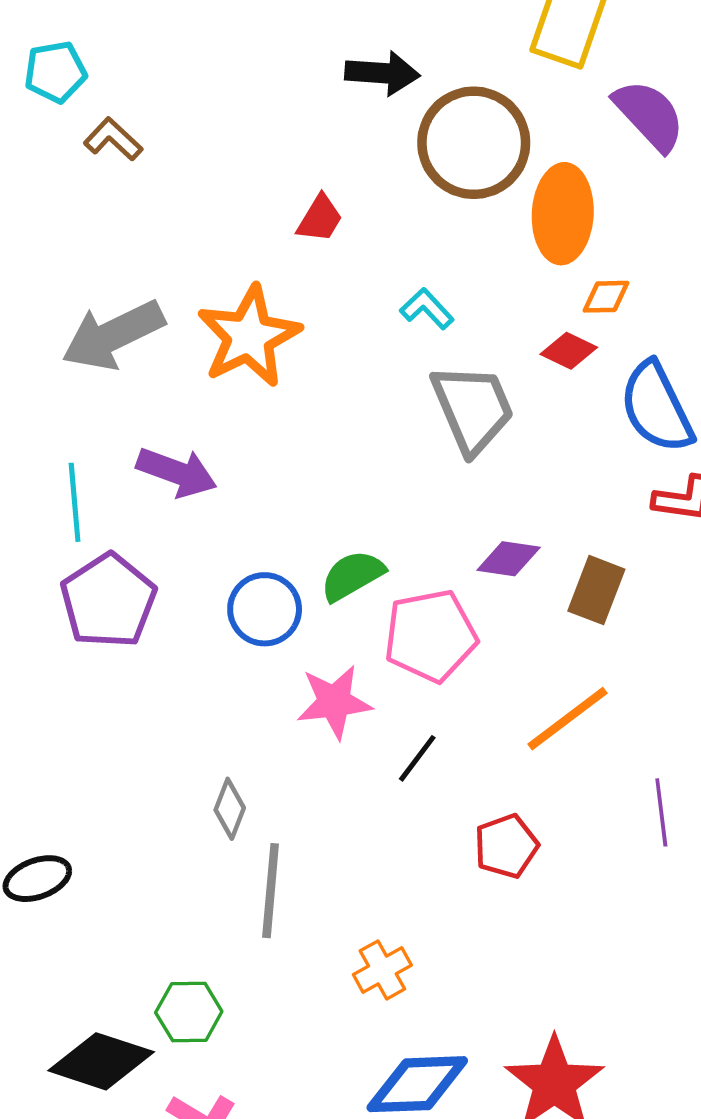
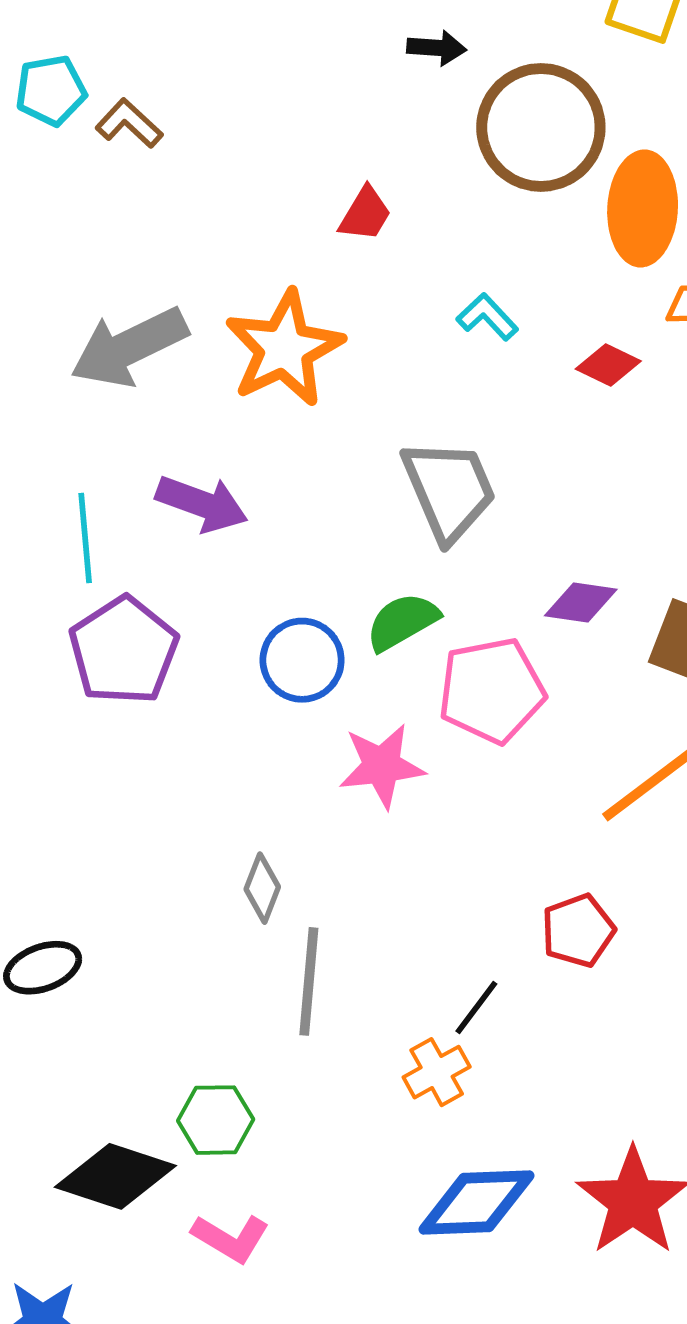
cyan pentagon: (55, 72) -> (51, 90), moved
black arrow: (382, 73) -> (437, 48), size x0.7
red diamond: (569, 351) -> (608, 365), moved
gray trapezoid: (473, 408) -> (449, 490), moved
black line: (417, 758) -> (476, 1008), moved

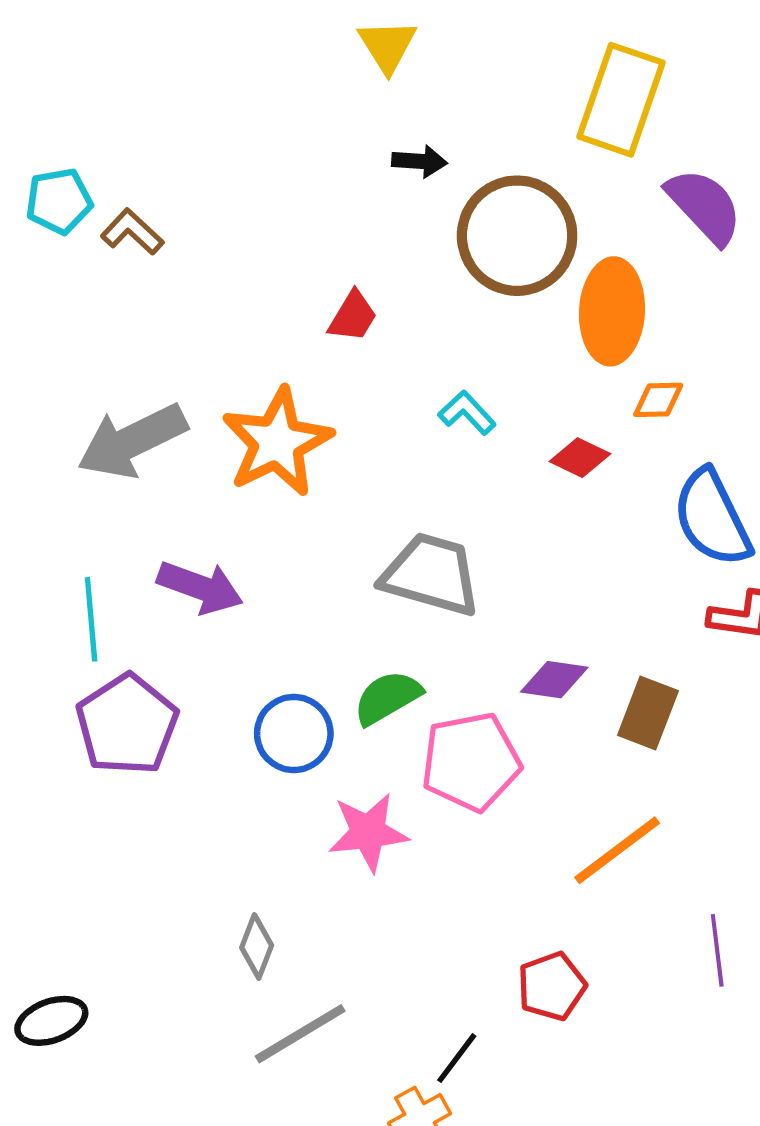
gray trapezoid: (449, 490) -> (431, 574), turned -51
gray line: (309, 981) -> (300, 1034), turned 54

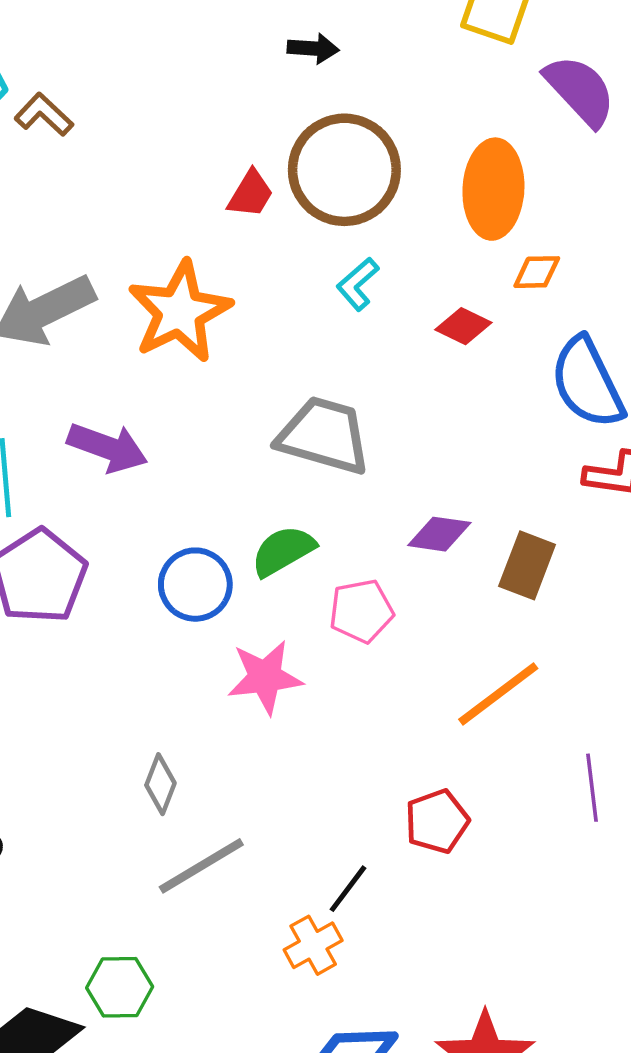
brown circle: (517, 236) -> (344, 170), moved
cyan L-shape: (467, 413) -> (358, 284), turned -88
pink pentagon: (471, 762) -> (361, 611), size x0.7

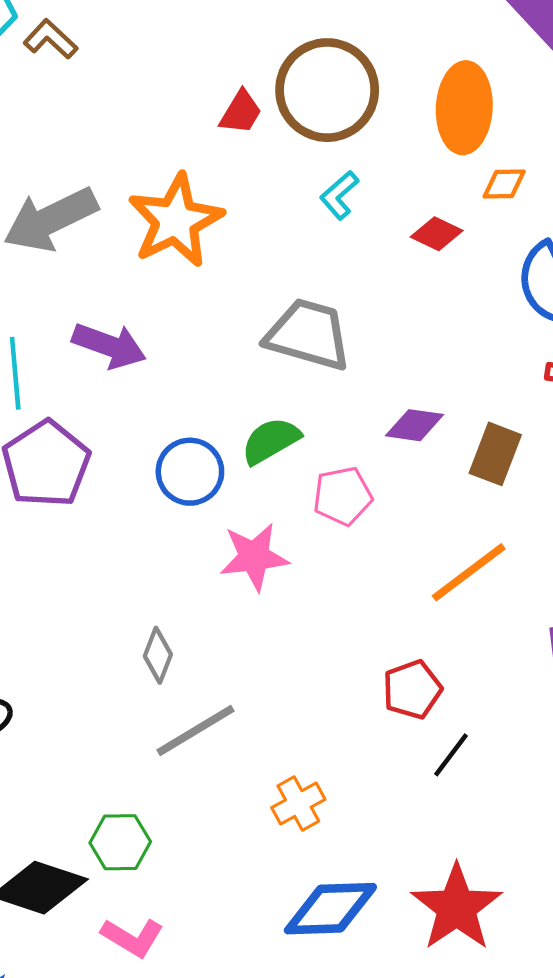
black line: (348, 889) -> (451, 755), moved

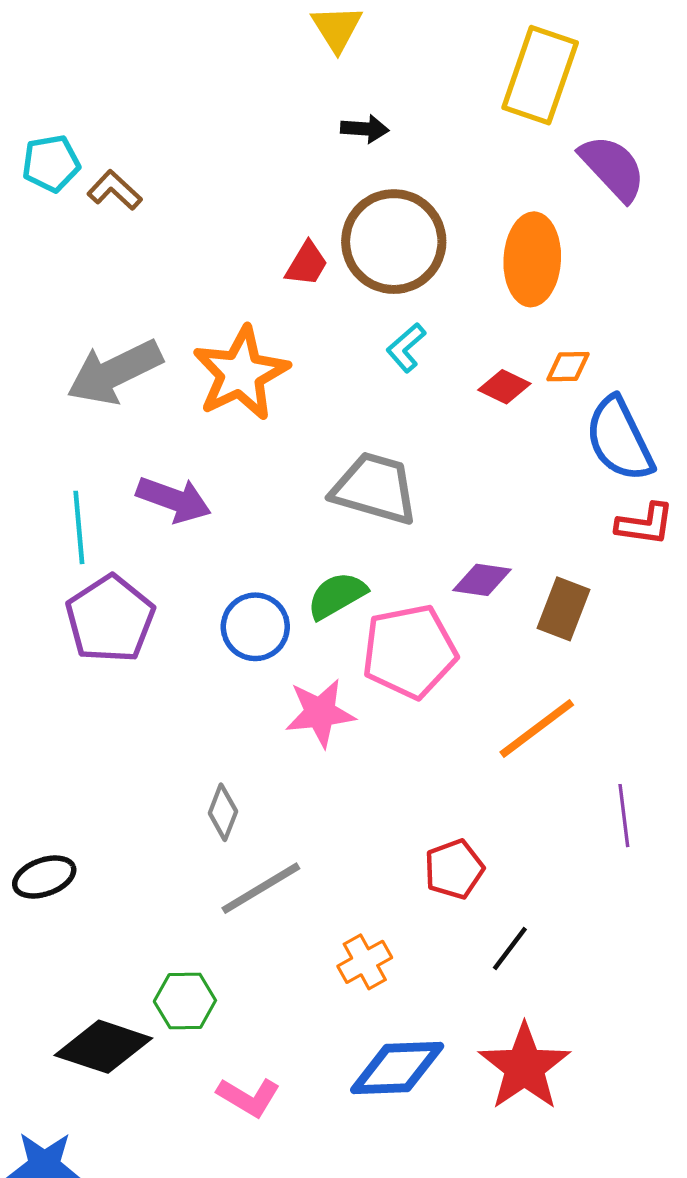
orange diamond: (504, 184) -> (568, 367), moved
pink pentagon: (343, 496) -> (409, 651), size x1.6
red pentagon: (412, 690) -> (454, 869), moved
black line: (451, 755) -> (510, 948), moved
pink L-shape: (132, 937) -> (249, 1097), moved

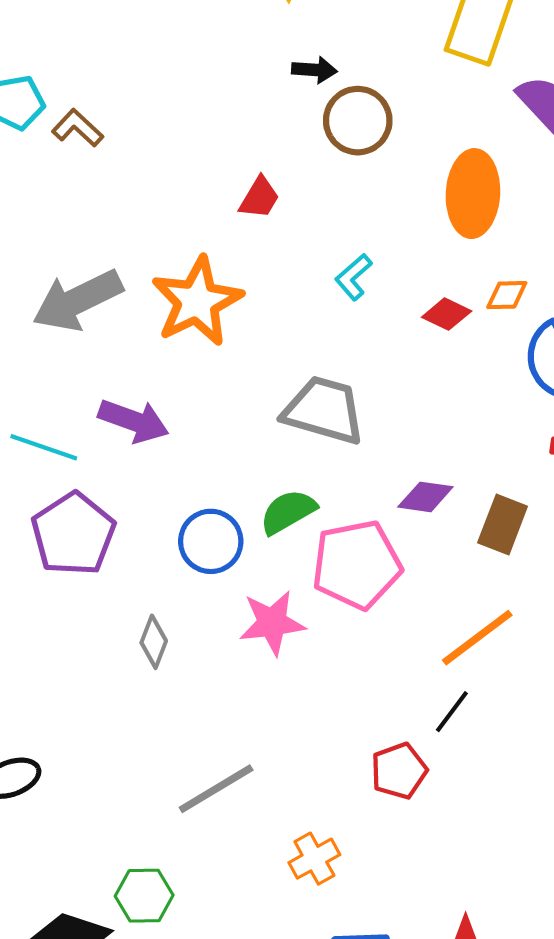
brown circle: (394, 242) -> (358, 121), moved, size x0.7
cyan line: (79, 527) -> (44, 447), turned -66
gray diamond: (223, 812) -> (154, 642), moved
black line: (510, 948) -> (452, 712), moved

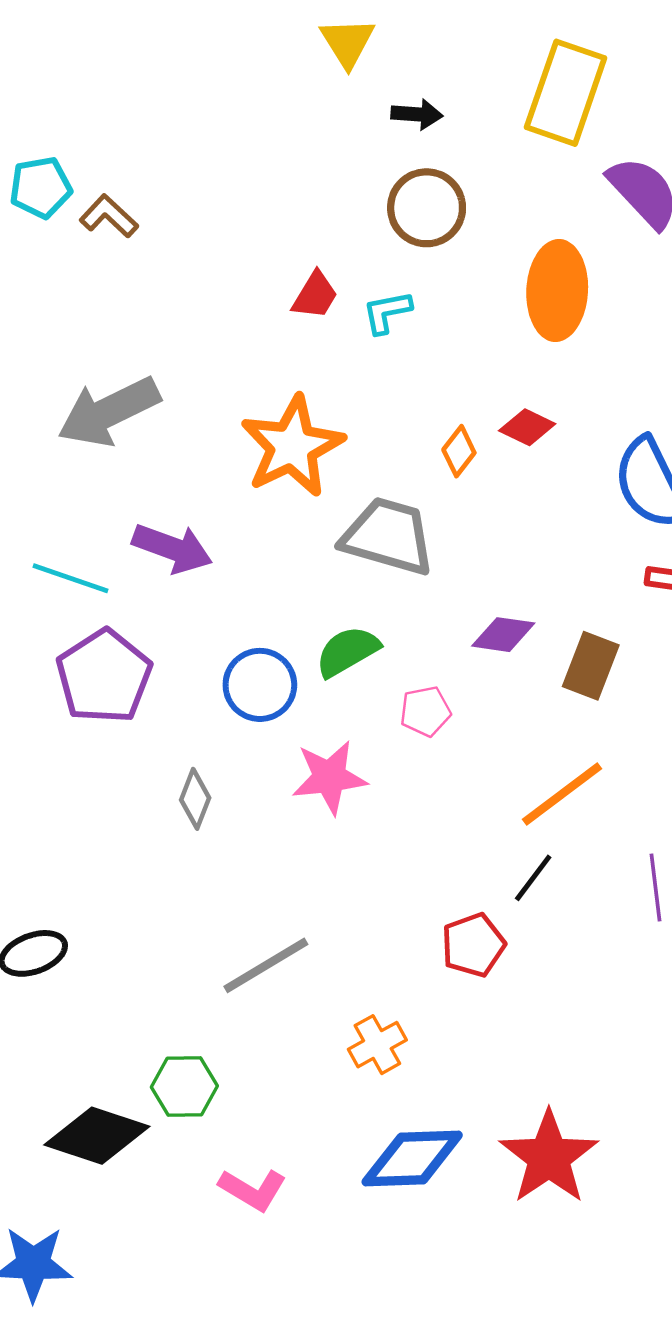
black arrow: (314, 70) -> (417, 114), moved
cyan L-shape: (353, 277) -> (387, 312), moved, turned 30
orange diamond: (507, 295) -> (459, 451), moved, turned -51
orange star: (197, 301) -> (292, 446), moved
pink pentagon: (357, 565) -> (425, 711), size x0.5

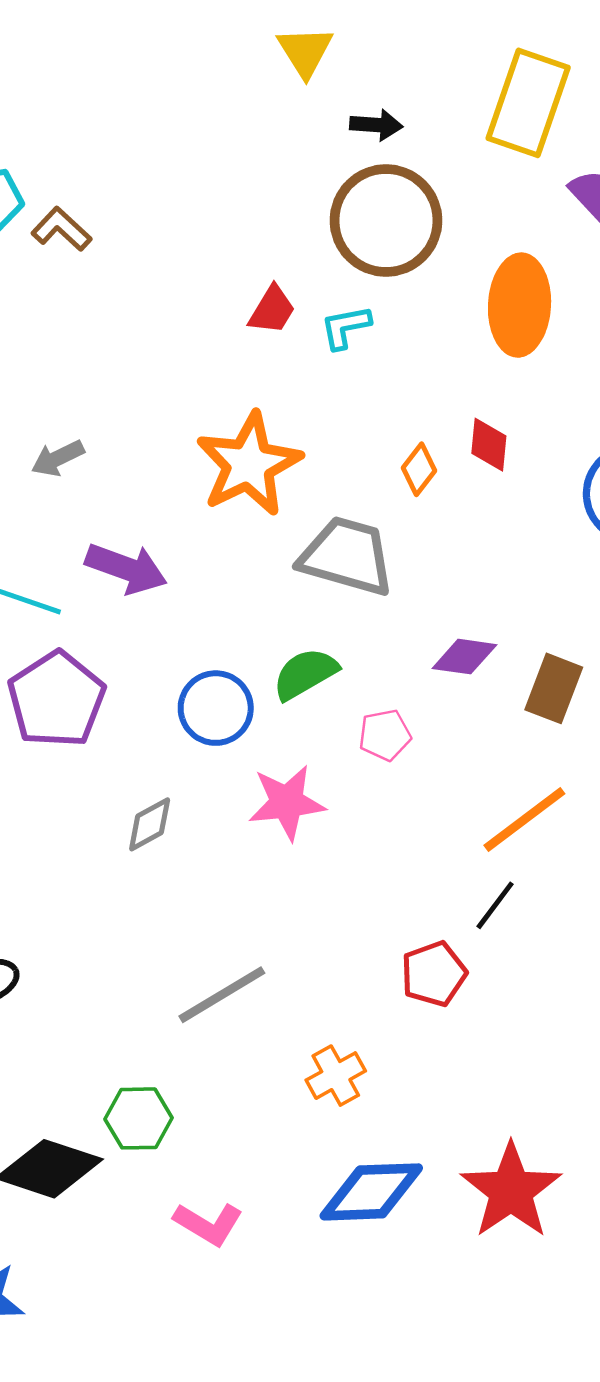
brown circle: (427, 208) -> (386, 221), size x1.4
gray arrow: (109, 412) -> (58, 458), moved, size x0.5
red diamond: (527, 427) -> (489, 445), turned 70
gray diamond: (195, 799) -> (150, 824), turned 40

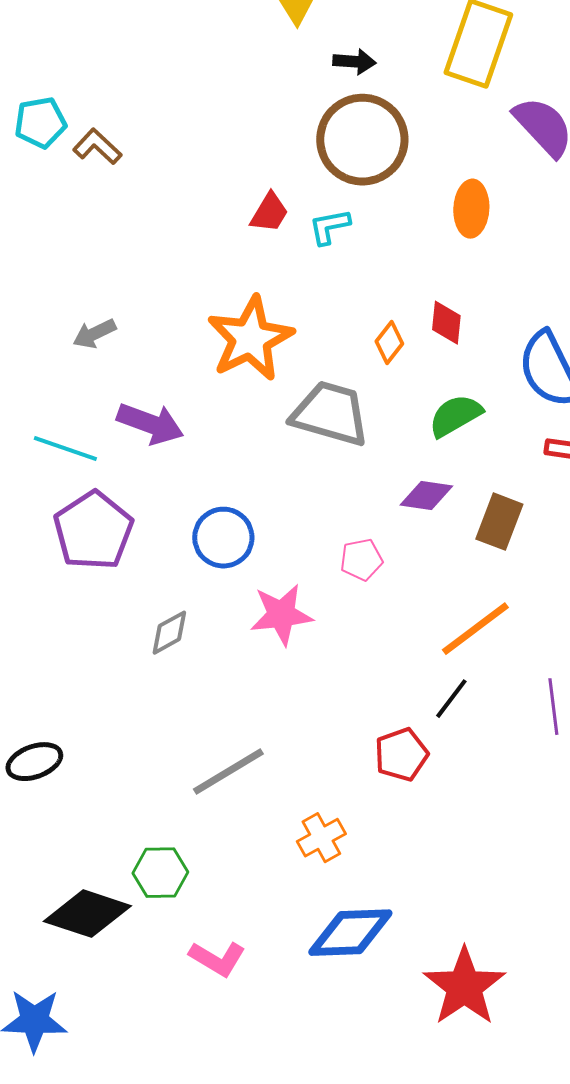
orange ellipse: (520, 305) -> (471, 209), size x0.7
green semicircle: (305, 674) -> (455, 416), moved
red star: (511, 1191) -> (464, 987), moved

